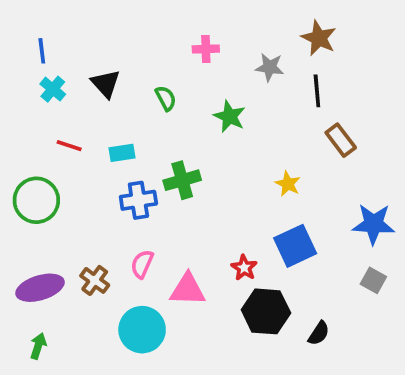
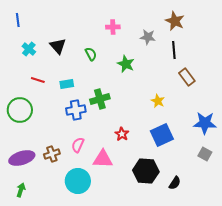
blue line: (42, 51) -> (18, 20), moved
red star: (244, 268) -> (122, 134), moved
brown cross: (95, 280) -> (52, 154), turned 35

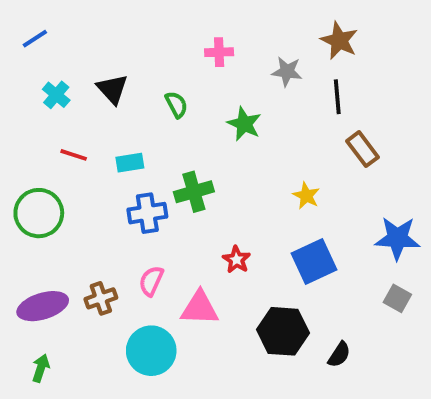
blue line: (18, 20) -> (35, 39), turned 64

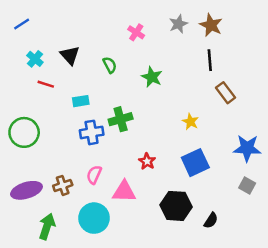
pink cross: (219, 52) -> (136, 32), turned 35
gray star: (287, 72) -> (178, 24), moved, turned -30
red line: (74, 155) -> (46, 84), moved
green arrow: (41, 368) -> (47, 226), moved, size x1.5

